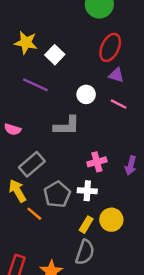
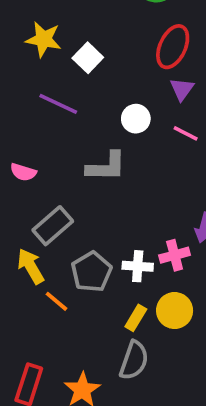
purple triangle: (116, 75) -> (182, 89), turned 49
pink cross: (97, 162) -> (175, 255), moved

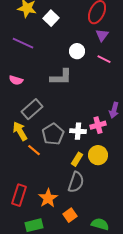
purple line: (58, 104) -> (23, 43), moved

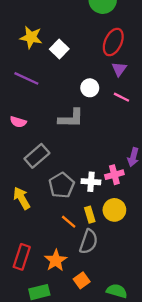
yellow arrow: (20, 131) -> (22, 198), moved
orange line: (34, 150) -> (69, 222), moved
yellow rectangle: (77, 159) -> (90, 215), turned -48

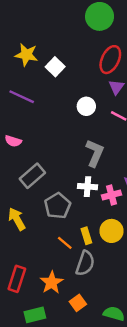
gray L-shape: (71, 118) -> (95, 153), moved, turned -68
white cross: (91, 182) -> (88, 187), moved

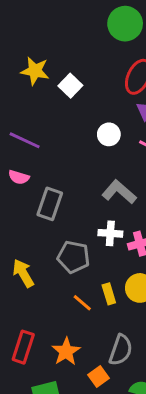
purple line: (22, 97) -> (25, 140), moved
gray L-shape: (95, 153) -> (119, 192), turned -72
gray rectangle: (32, 176) -> (50, 204), moved, turned -30
gray pentagon: (58, 206) -> (73, 257), turned -30
gray semicircle: (85, 263) -> (121, 350), moved

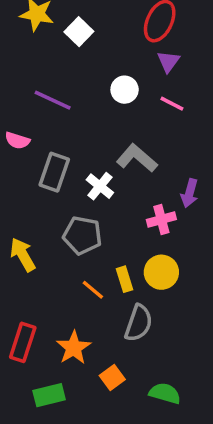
purple line: (25, 140) -> (53, 100), moved
white cross: (110, 233) -> (100, 186), moved, turned 35
gray semicircle: (121, 350) -> (139, 323), moved

